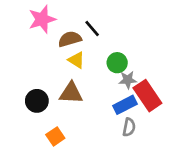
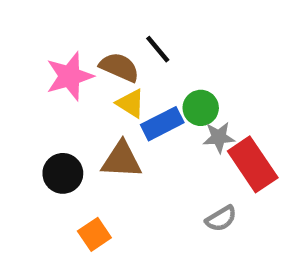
pink star: (42, 19) -> (70, 76), moved
brown semicircle: (70, 39) -> (119, 67), turned 40
blue rectangle: (125, 105) -> (162, 124), moved
gray semicircle: (129, 127) -> (221, 219), turned 48

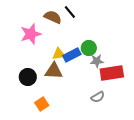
black line: (158, 49) -> (70, 12), moved
brown semicircle: (119, 67) -> (53, 17), moved
yellow triangle: (131, 103) -> (59, 54), moved, turned -40
red rectangle: (253, 164) -> (112, 73), turned -65

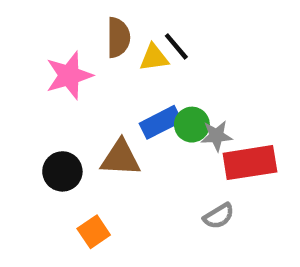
black line: (70, 12) -> (176, 46), moved
brown semicircle: (53, 17) -> (118, 38), turned 66
green circle: (89, 48) -> (192, 125), moved
yellow triangle: (59, 54) -> (154, 58), moved

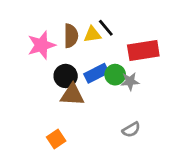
brown semicircle: (118, 38) -> (71, 36), moved
red rectangle: (250, 163) -> (143, 51), moved
black circle: (62, 171) -> (66, 76), moved

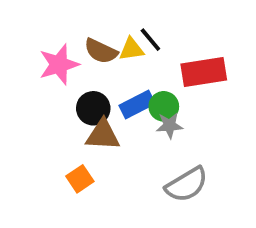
brown semicircle: (71, 36) -> (101, 51), turned 115
gray star: (130, 81) -> (170, 125), moved
gray semicircle: (131, 130) -> (187, 185), size x1.6
orange square: (56, 139) -> (80, 179), moved

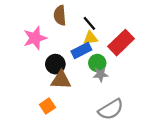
yellow triangle: (131, 49) -> (90, 38), moved
brown semicircle: (101, 51) -> (60, 15), moved, turned 60
red rectangle: (204, 72) -> (121, 43), turned -35
blue rectangle: (137, 104) -> (81, 51), moved

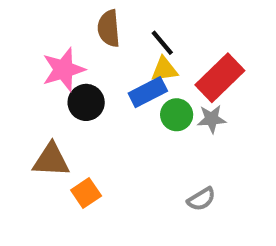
black circle: (55, 64) -> (86, 102), moved
gray star: (101, 74) -> (212, 119), moved
brown triangle: (61, 80) -> (51, 160), moved
gray semicircle: (111, 109) -> (201, 199), size x0.6

